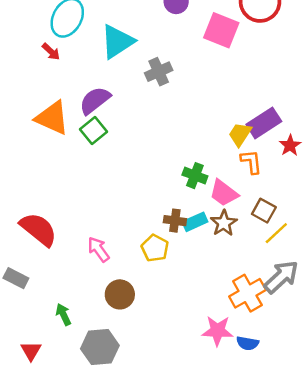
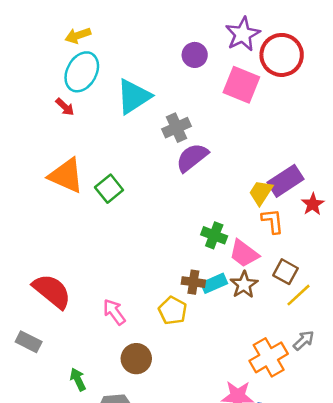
purple semicircle: (95, 100) -> (192, 157), moved
gray arrow: (281, 277) -> (304, 340), size x0.6

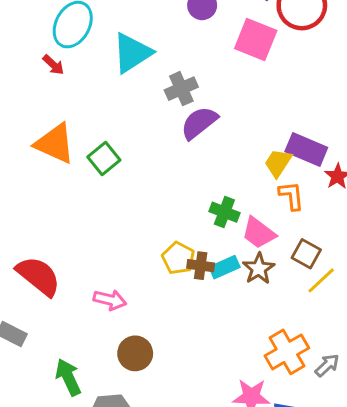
purple rectangle: (285, 181) -> (306, 150), turned 56
yellow pentagon: (173, 311) -> (178, 258), moved
pink arrow: (114, 312) -> (110, 300), turned 140
gray arrow: (304, 340) -> (327, 365), moved
green arrow: (78, 379) -> (68, 377), size x1.4

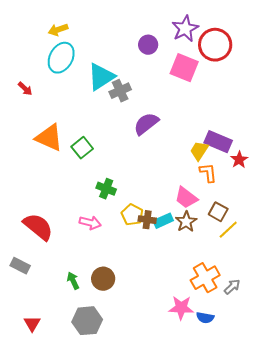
red arrow: (53, 65) -> (25, 89), moved
gray cross: (181, 89) -> (120, 91), moved
green cross: (224, 212) -> (106, 189), moved
pink arrow: (110, 300) -> (90, 223), moved
green arrow: (68, 377) -> (73, 281), moved, size x0.7

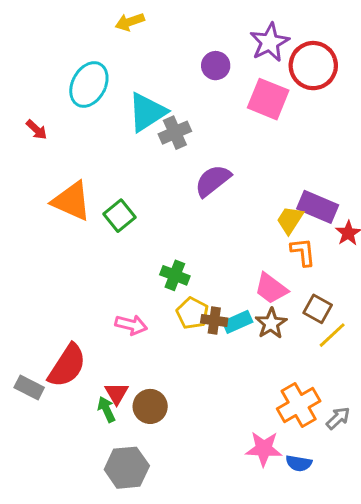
yellow arrow: (58, 30) -> (130, 22), moved
green cross: (106, 189) -> (175, 275), moved
red semicircle: (38, 227) -> (67, 366), moved, turned 84
red triangle: (32, 324) -> (117, 393), moved

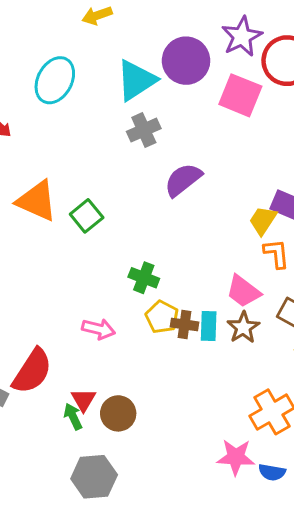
purple circle: (216, 66) -> (186, 61), size x1.6
cyan triangle: (147, 112) -> (136, 80), moved
cyan rectangle: (238, 322) -> (209, 326), turned -64

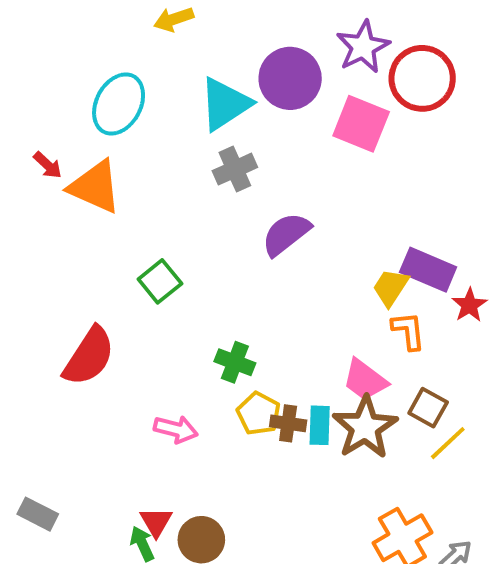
orange triangle: (37, 201) -> (95, 187), moved
brown star: (243, 327) -> (365, 427), size x1.5
red semicircle: (32, 371) -> (89, 356), moved

